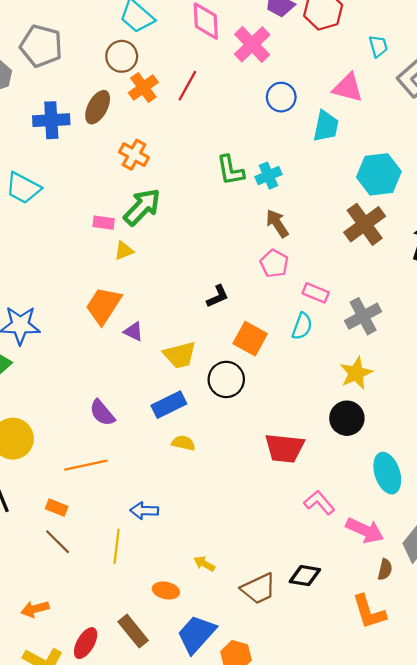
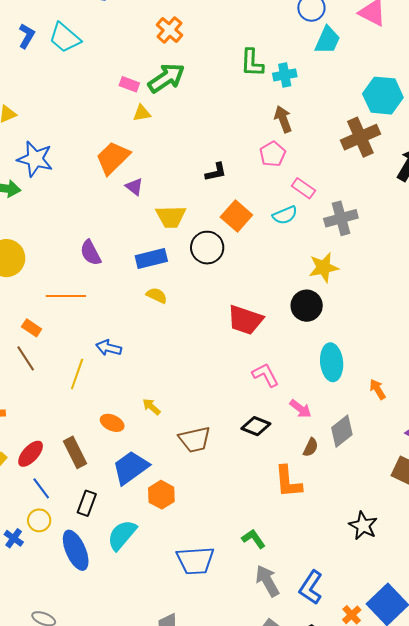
cyan trapezoid: (326, 126) -> (328, 40), moved
cyan semicircle: (302, 326) -> (285, 215), turned 35
pink arrow: (365, 530) -> (300, 409), size x0.7
black diamond: (305, 576) -> (256, 426), moved

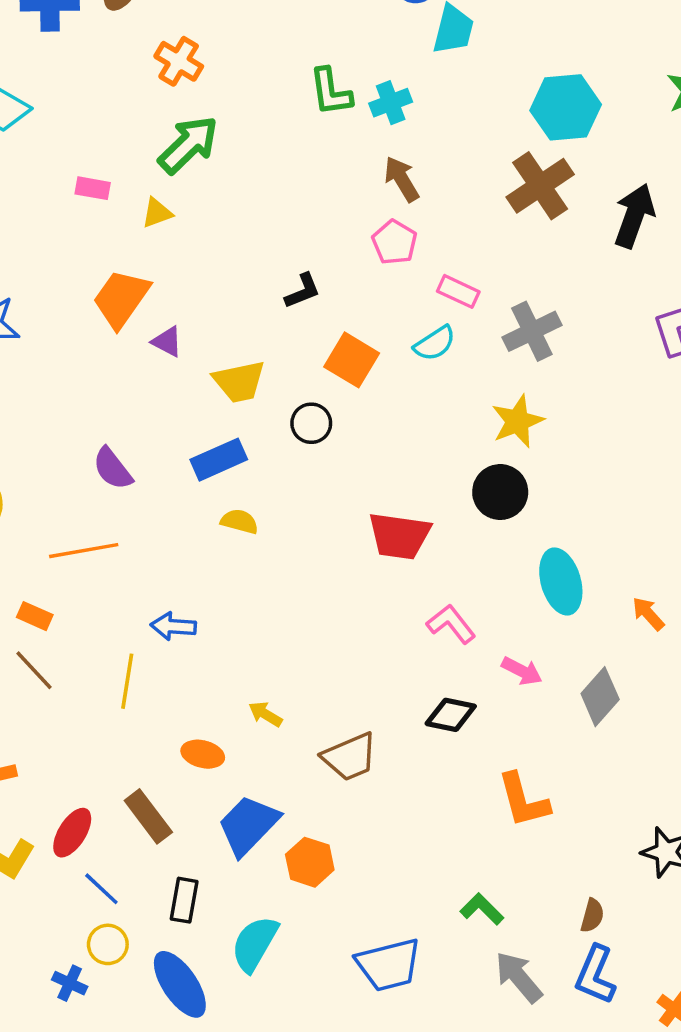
pink rectangle: (129, 84) -> (93, 188), moved
black circle: (207, 248) -> (311, 423), size x0.7
brown semicircle: (311, 447) -> (592, 916), moved

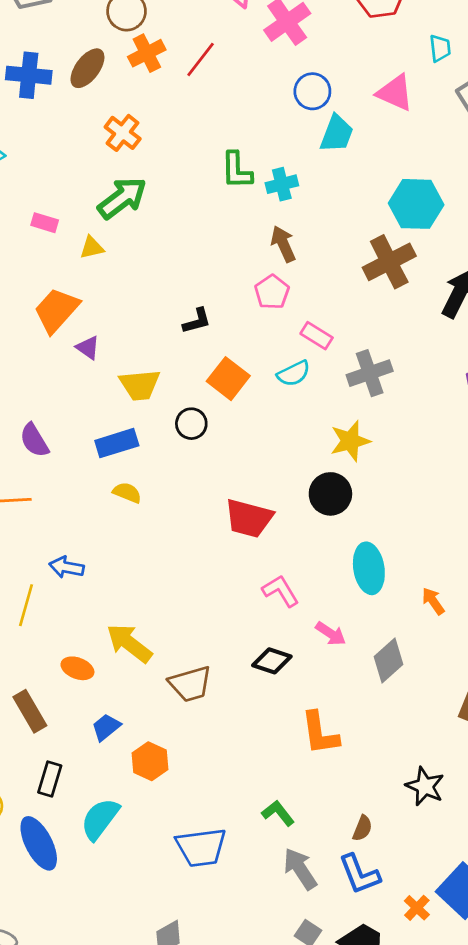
yellow arrow: (265, 714) -> (129, 643), size x1.8
blue trapezoid: (248, 825) -> (106, 727), size x0.6
blue L-shape: (595, 975) -> (359, 874), turned -51

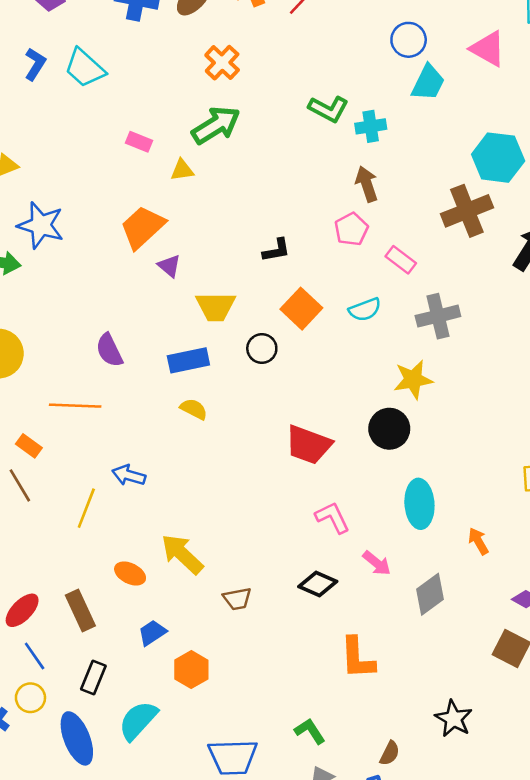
green L-shape: (237, 170) -> (328, 109), turned -66
pink rectangle: (317, 336) -> (401, 260), moved
brown trapezoid: (190, 684) -> (237, 599), size x0.7

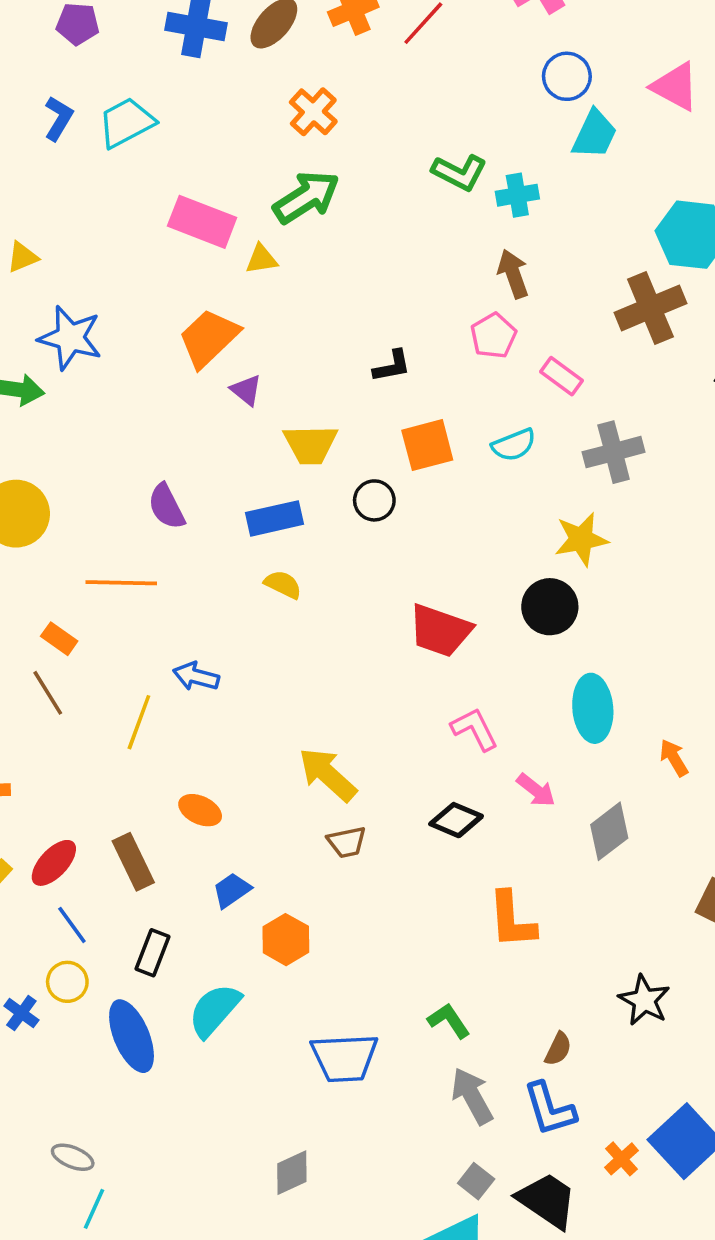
cyan trapezoid: (85, 68) -> (126, 123), turned 111
pink rectangle: (139, 142) -> (202, 222), size x1.8
orange square: (301, 309) -> (427, 445), turned 33
yellow arrow: (182, 554) -> (328, 775), moved

